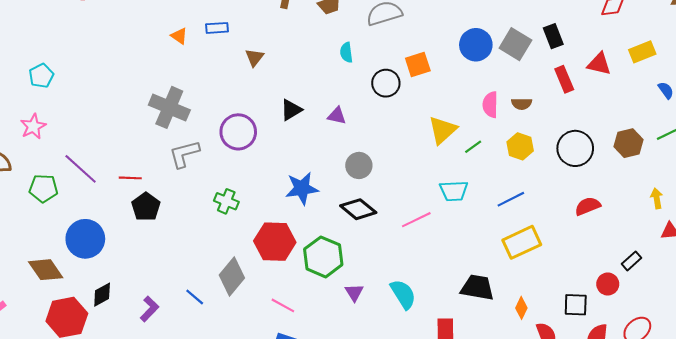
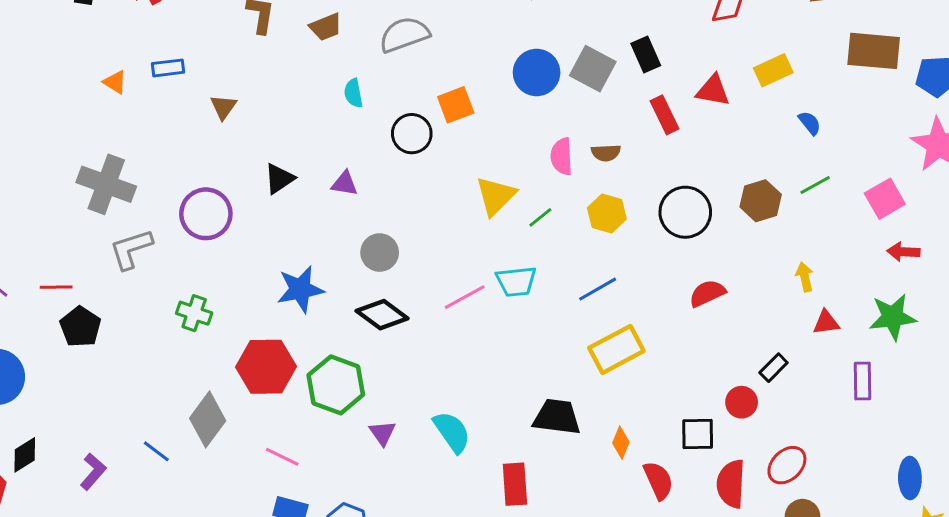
pink line: (416, 220) -> (465, 297), moved

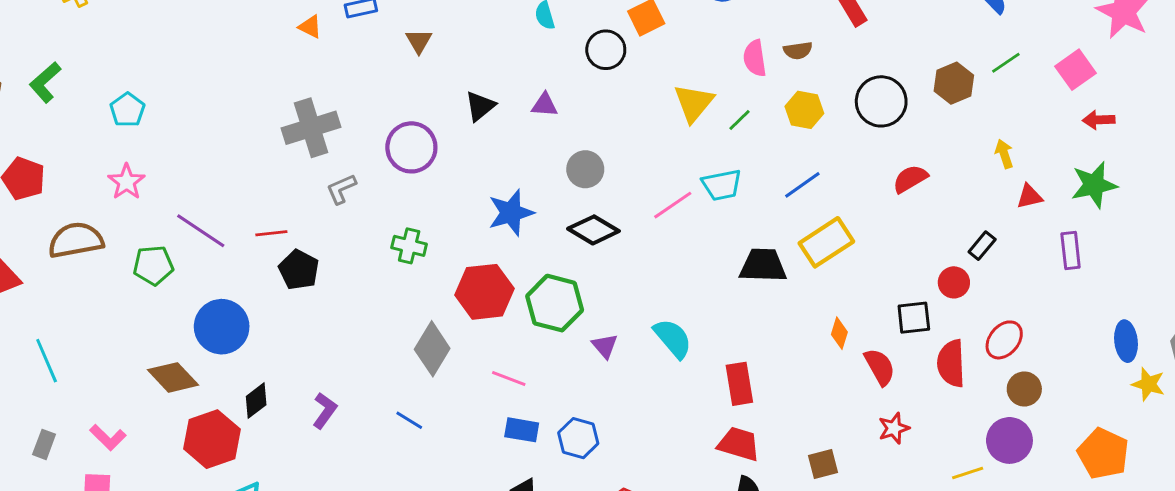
gray cross: (106, 184) -> (311, 128), turned -32
gray L-shape: (131, 249) -> (341, 189), size x0.7
black trapezoid: (557, 417) -> (763, 265), moved
blue line: (156, 451) -> (409, 420), moved

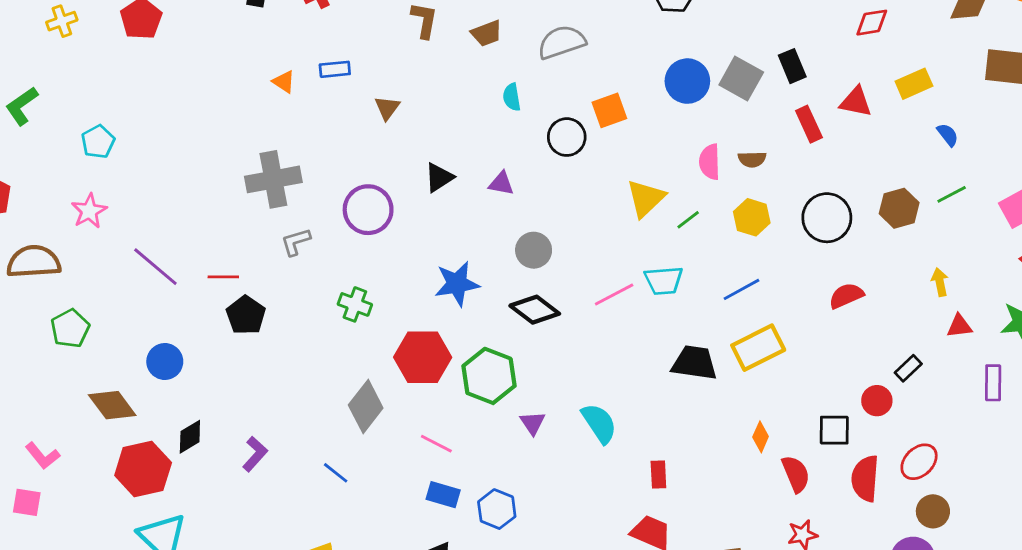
green pentagon: (153, 265) -> (70, 328), moved, turned -30
blue circle: (222, 327) -> (165, 362), size x0.7
red rectangle: (739, 384) -> (658, 475), size x0.7

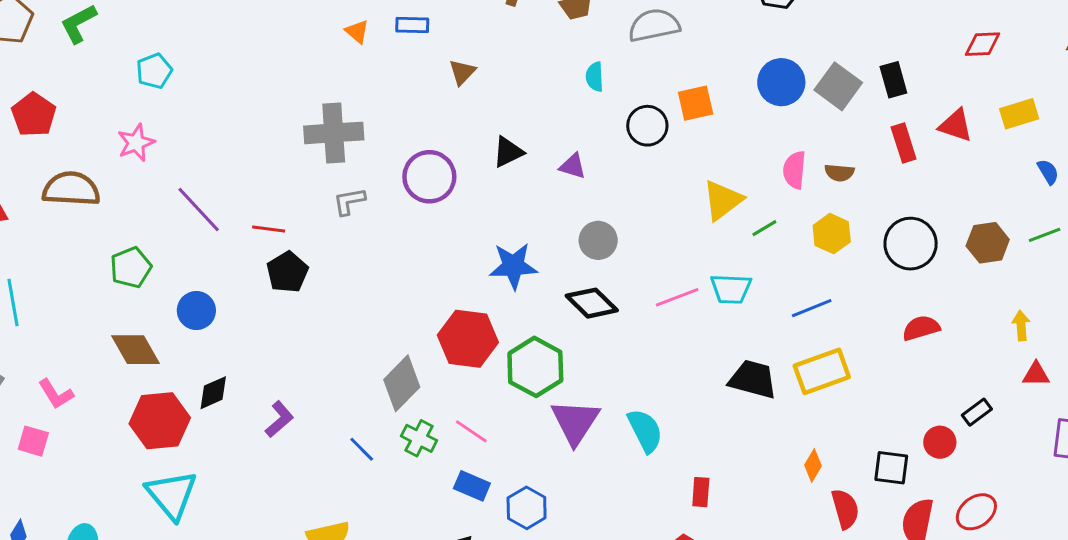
green cross: (355, 304) -> (419, 438), moved
green pentagon: (70, 328) -> (131, 267), moved
purple triangle: (533, 423) -> (575, 422), size x1.8

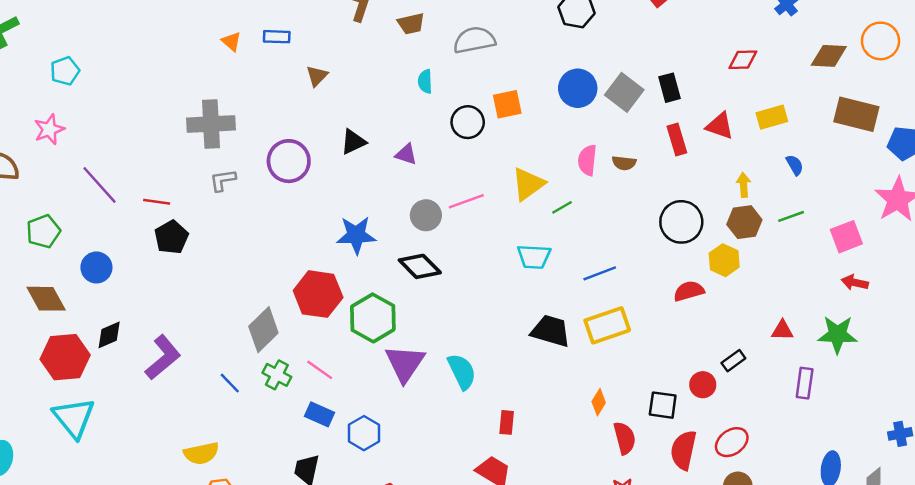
yellow hexagon: (832, 234) -> (724, 260), moved
pink line: (677, 297) -> (466, 201), moved
yellow arrow: (1021, 326) -> (744, 185), moved
purple L-shape: (279, 419) -> (163, 357), size x1.5

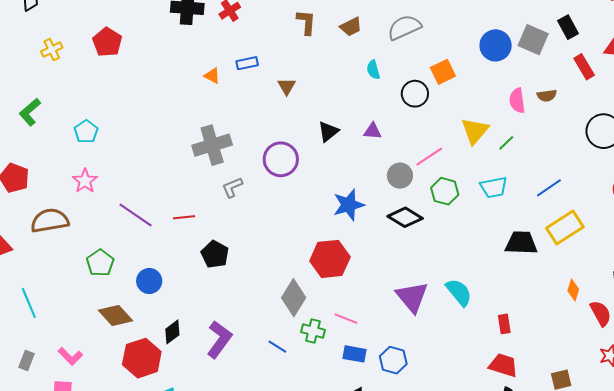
black pentagon: (171, 237) -> (215, 254), moved
green hexagon: (373, 318) -> (445, 191), moved, size x0.7

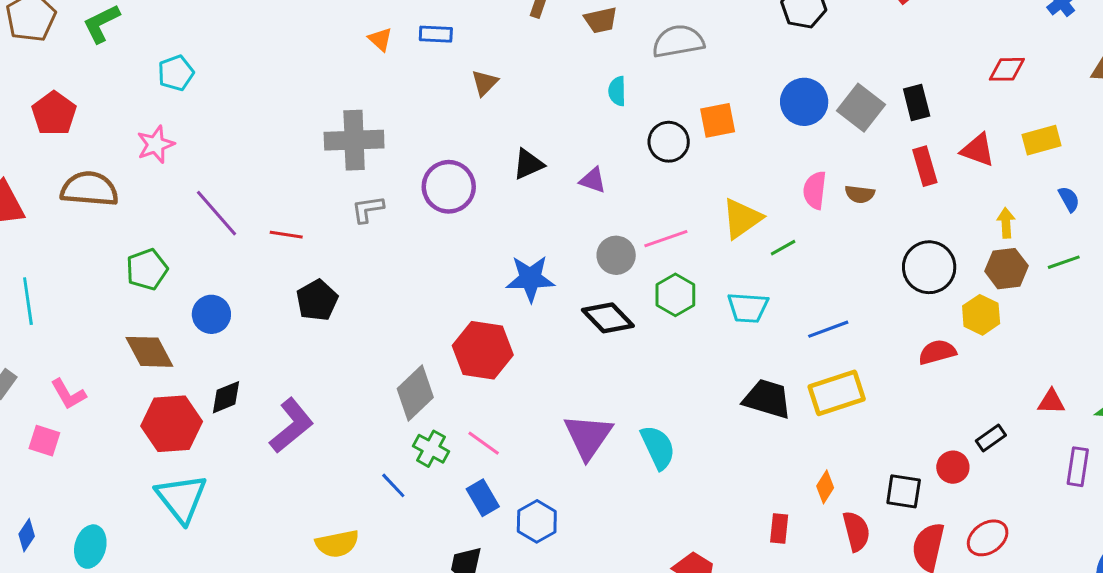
red rectangle: (504, 324) -> (779, 528), moved
blue line: (277, 347) -> (393, 485), moved
blue rectangle: (354, 354) -> (483, 498), turned 35

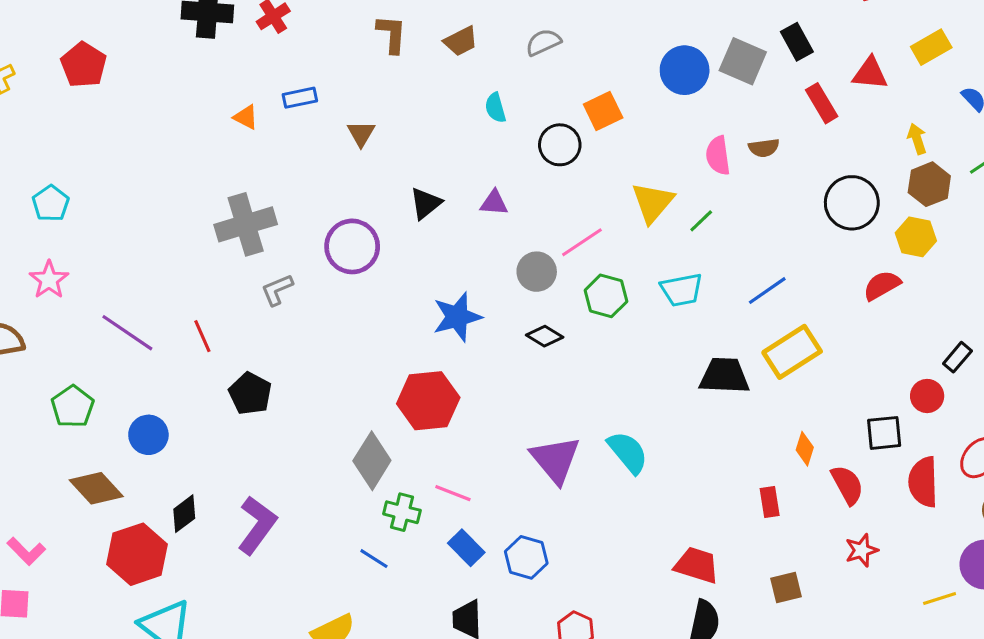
gray semicircle: (678, 41) -> (543, 42), size x0.7
red line: (286, 235) -> (202, 336), turned 72
black diamond: (608, 318) -> (545, 336), size x0.7

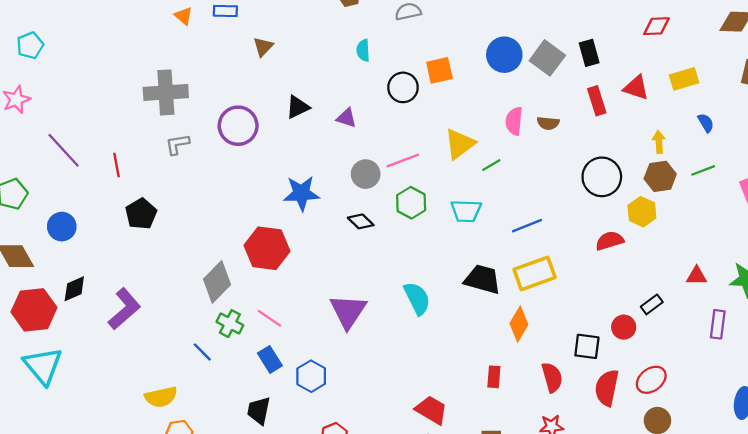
orange diamond: (805, 449) -> (519, 324), moved, size x1.4
cyan semicircle: (628, 452) -> (417, 298), moved

